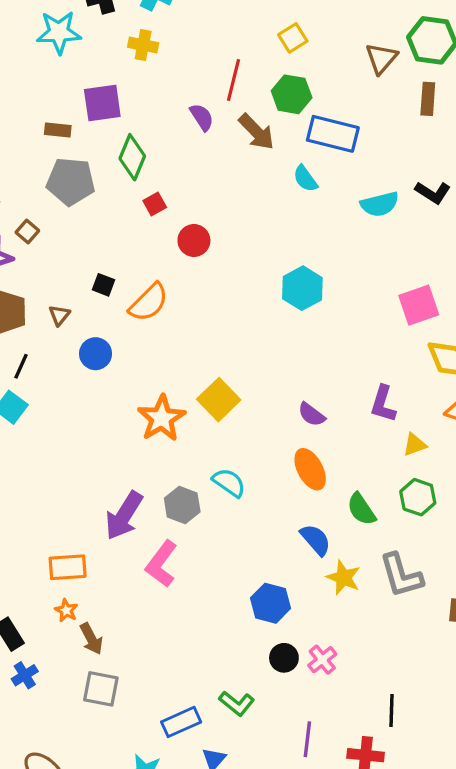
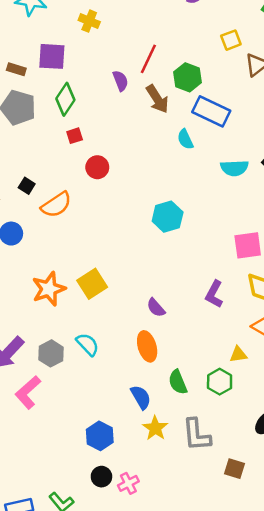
yellow square: (293, 38) -> (231, 40), moved
purple L-shape: (383, 404) -> (214, 294), moved
yellow triangle: (415, 445) -> (238, 354), moved

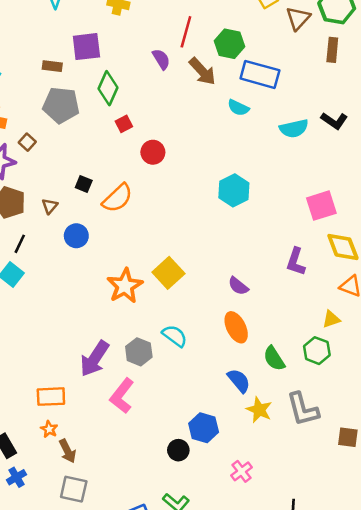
cyan semicircle: (185, 139) -> (238, 108), turned -30
black circle: (101, 477) -> (178, 450), moved

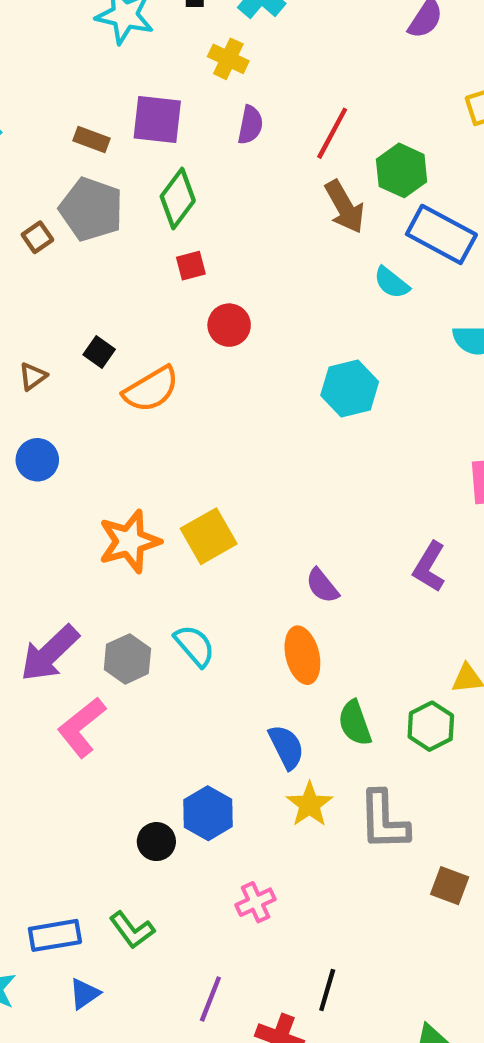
purple semicircle: (161, 59) -> (250, 125), moved, turned 30
brown square: (27, 142) -> (37, 237), moved
cyan hexagon: (234, 190) -> (350, 389), moved
blue circle: (76, 236) -> (37, 460), moved

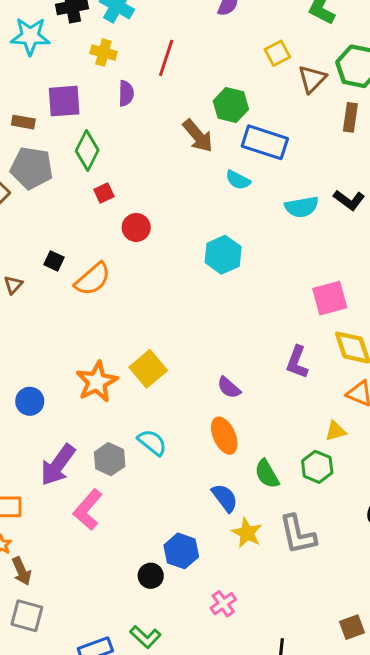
red line: (332, 133) -> (166, 58), moved
blue circle: (37, 460) -> (30, 401), moved
brown square: (450, 886) -> (352, 627), moved, turned -30

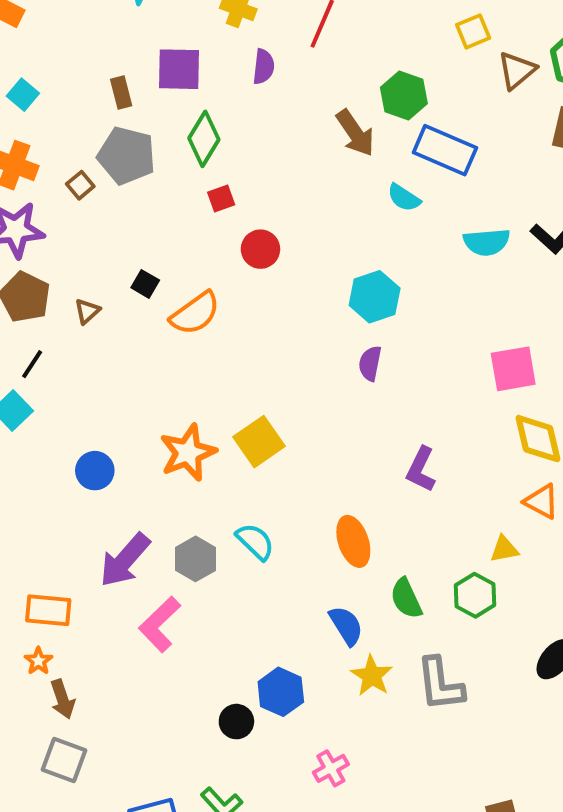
brown rectangle: (23, 122) -> (121, 93), turned 60
purple L-shape: (297, 362) -> (421, 469), moved
purple semicircle: (229, 388) -> (370, 363), moved, turned 55

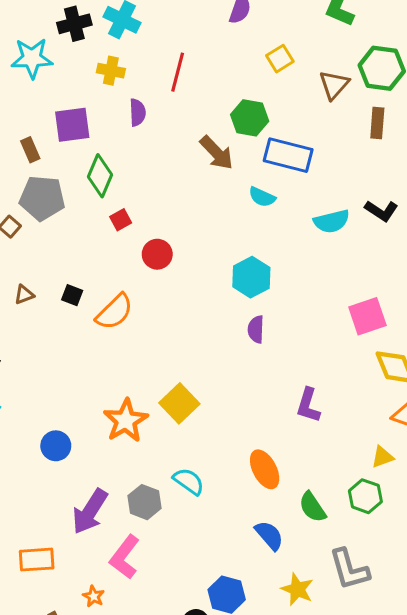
yellow square: (473, 31) -> (280, 59), moved
brown triangle: (87, 311) -> (24, 295), moved, turned 30
orange star: (38, 661) -> (94, 596), moved
yellow star: (372, 676) -> (297, 589), moved

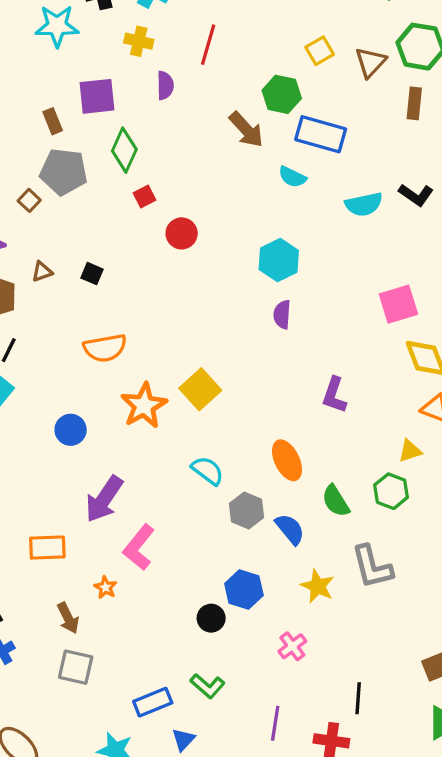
yellow square: (280, 59) -> (320, 51), moved
orange semicircle: (114, 312) -> (105, 348), moved, turned 33
gray hexagon: (145, 502) -> (247, 511), moved

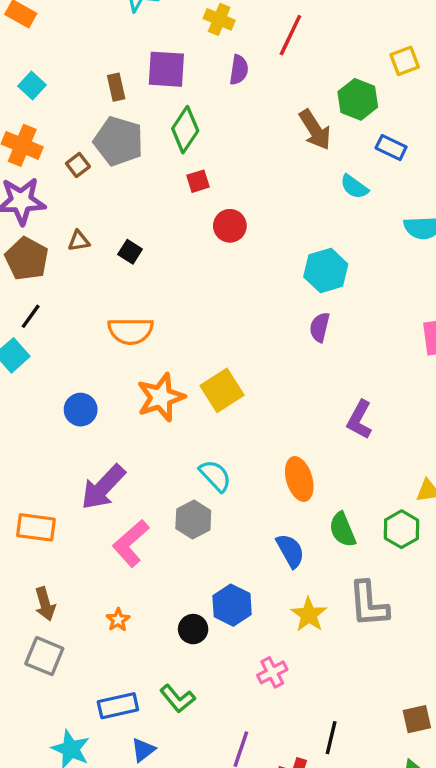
blue rectangle: (321, 134) -> (391, 148), size x0.6
gray hexagon: (247, 511) -> (193, 520), moved
orange star: (106, 587) -> (118, 620), moved

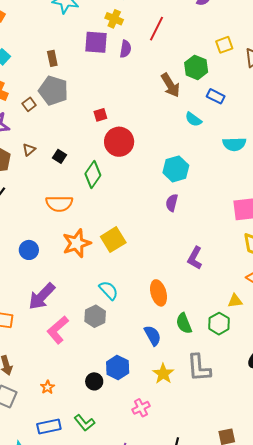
purple square: (166, 69) -> (96, 42), moved
green diamond: (185, 130) -> (93, 174), moved
red circle: (230, 226) -> (119, 142), size x1.5
brown triangle: (79, 241) -> (29, 150), turned -32
orange star: (118, 620) -> (48, 387), moved

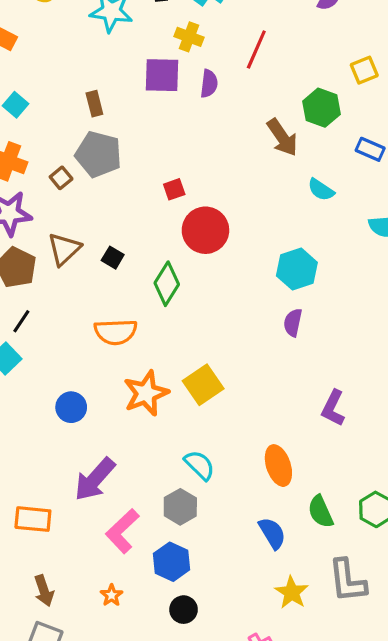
blue rectangle: (216, 96) -> (370, 149), moved
brown triangle: (29, 150) -> (64, 249), size x1.6
blue hexagon: (118, 368) -> (171, 562), moved
orange star: (48, 387) -> (112, 595), moved

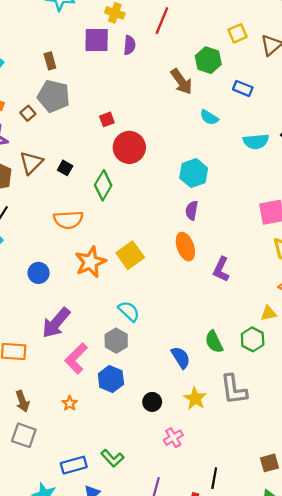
orange ellipse: (278, 466) -> (185, 247), moved
black circle: (184, 610) -> (152, 402), moved

